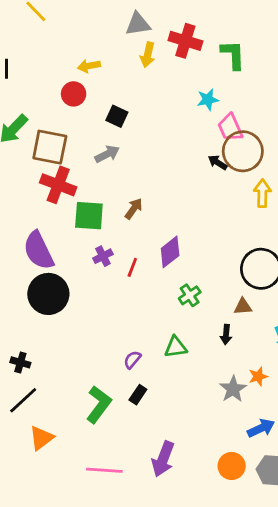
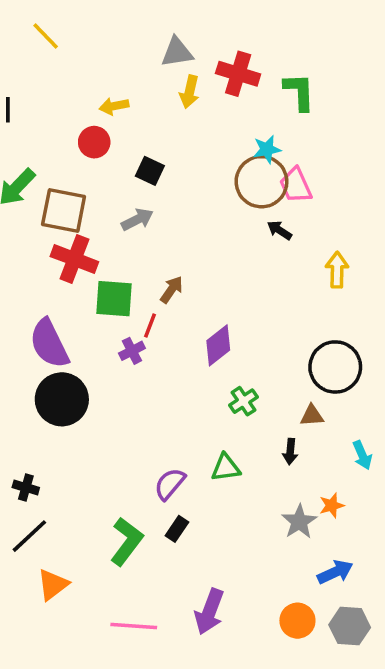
brown circle: (243, 151) -> (261, 182), moved
red line: (132, 267) -> (150, 326), moved
purple semicircle: (132, 360) -> (170, 484), size x1.4

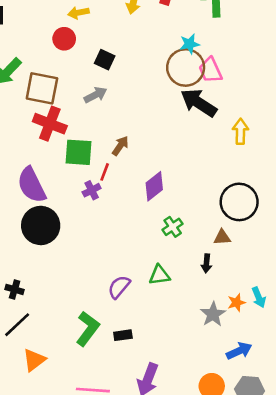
black arrow: (279, 230) -> (199, 103), size x2.0
cyan arrow: (362, 455) -> (259, 297), moved
black rectangle: (177, 529) -> (123, 335), moved, turned 48

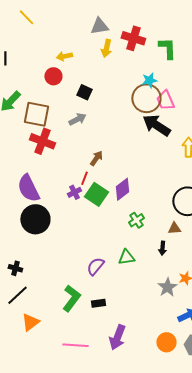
green square: (79, 152) -> (96, 194), moved, turned 30

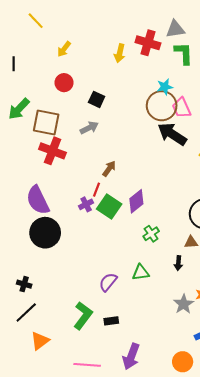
gray triangle: (99, 26) -> (175, 29), moved
yellow arrow: (64, 56) -> (64, 49), moved, turned -42

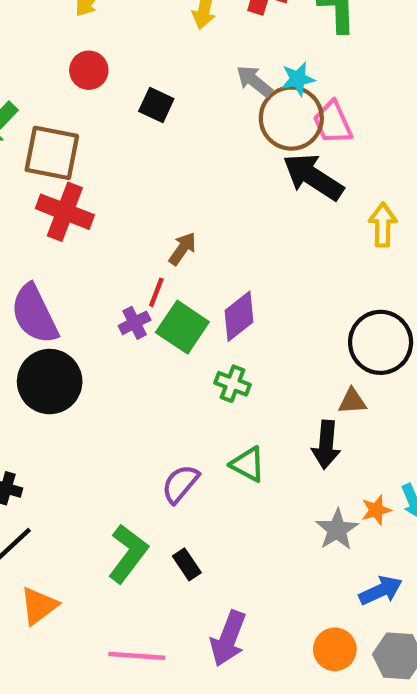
gray arrow: (89, 128) -> (254, 81), moved, turned -114
green cross: (151, 234) -> (233, 384), moved, turned -35
black arrow: (178, 263) -> (326, 445), size x1.5
green triangle: (141, 273) -> (248, 464), turned 36
black rectangle: (111, 321) -> (187, 564), turned 64

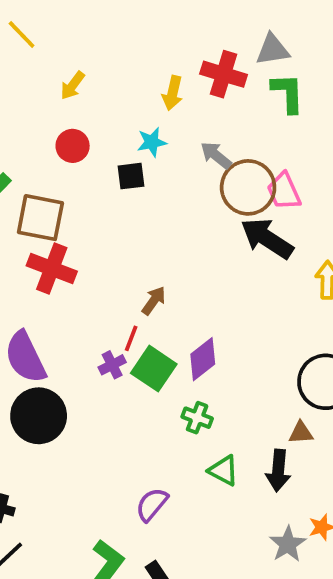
cyan star: (298, 79) -> (152, 142), moved
black square: (156, 105) -> (131, 176), turned -32
green triangle: (248, 464) -> (224, 470), moved

